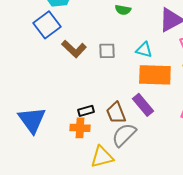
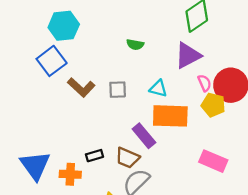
purple rectangle: (143, 105) -> (144, 136), moved
brown trapezoid: (116, 113) -> (127, 158), turned -45
orange cross: (80, 128) -> (70, 174), moved

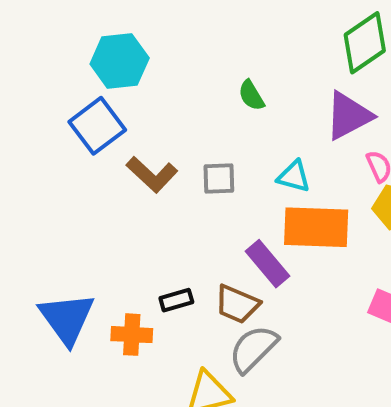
green semicircle: (135, 44) -> (251, 95), turned 49

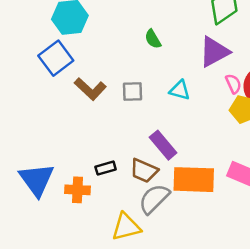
orange rectangle: (316, 227) -> (194, 180), moved

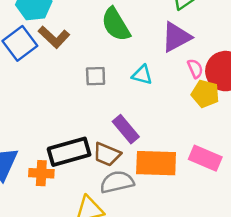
green semicircle: (153, 39) -> (116, 24), size x1.8
brown L-shape: (90, 89) -> (54, 37), moved
black rectangle: (106, 168) -> (69, 152), size x2.0
gray semicircle: (154, 199) -> (117, 182), turned 32

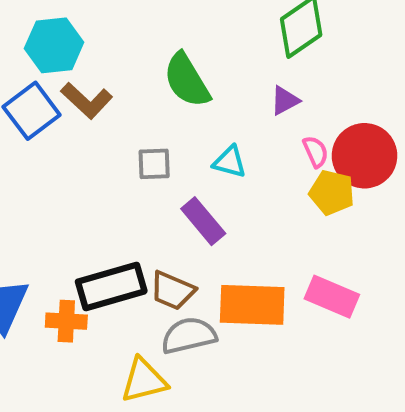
purple triangle: (176, 37) -> (285, 101), size x0.6
purple rectangle: (126, 129) -> (203, 221), moved

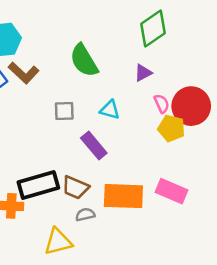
gray semicircle: (189, 335) -> (85, 215), size x0.6

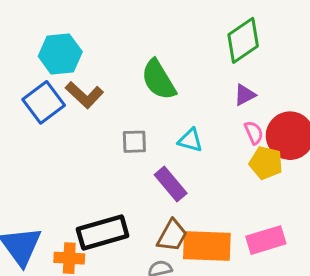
purple triangle: (143, 73) -> (245, 95), moved
brown trapezoid: (75, 187) -> (172, 235), moved, turned -84
pink rectangle: (171, 191) -> (266, 240), turned -40

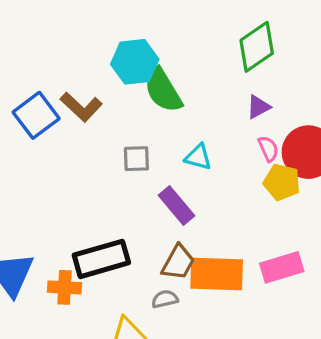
cyan hexagon: (60, 54) -> (135, 62), moved

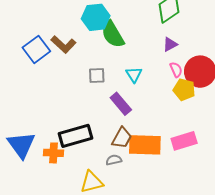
cyan triangle: (198, 157) -> (134, 75), turned 42

